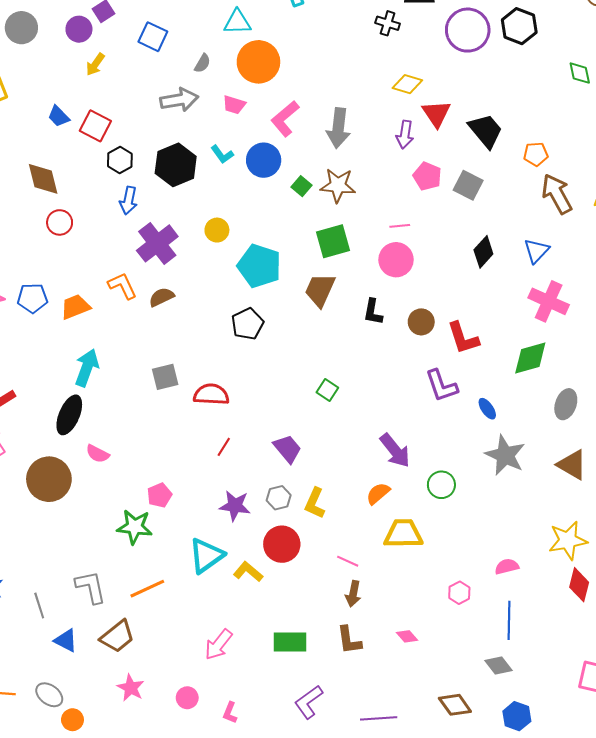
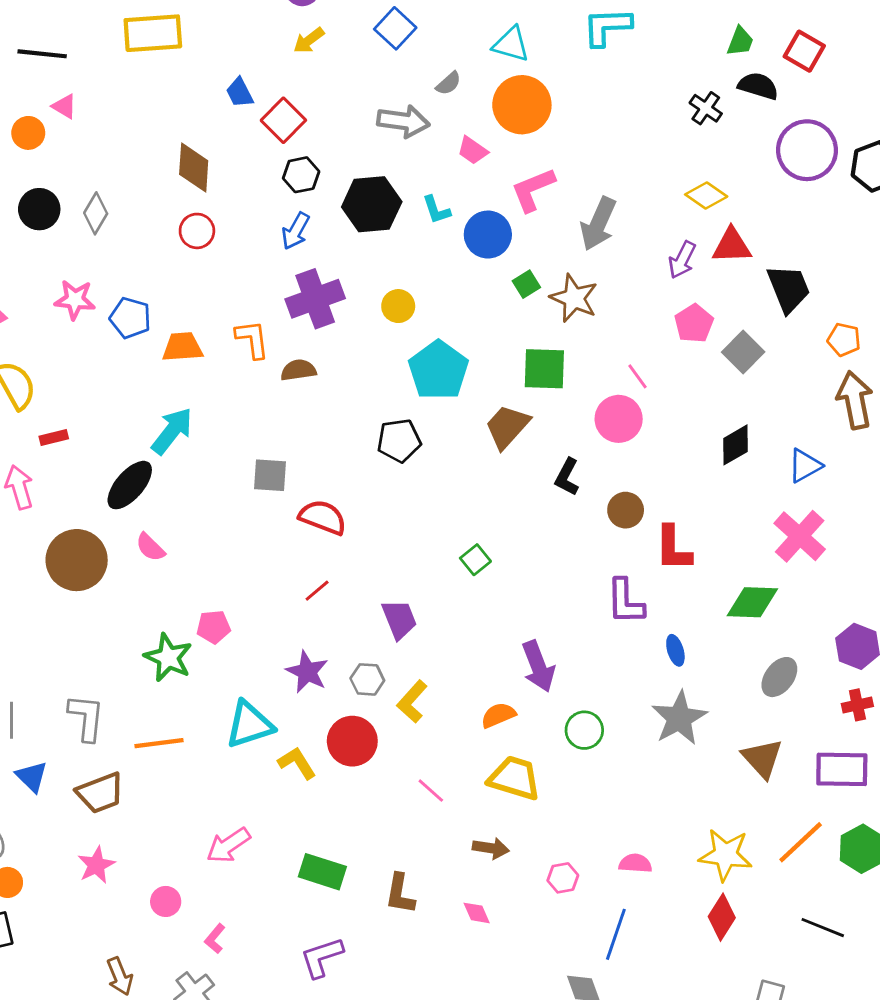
red triangle: (436, 114) -> (732, 246), turned 44
pink line: (400, 226) -> (637, 376), turned 42
brown arrow: (353, 594) -> (491, 848), moved, turned -110

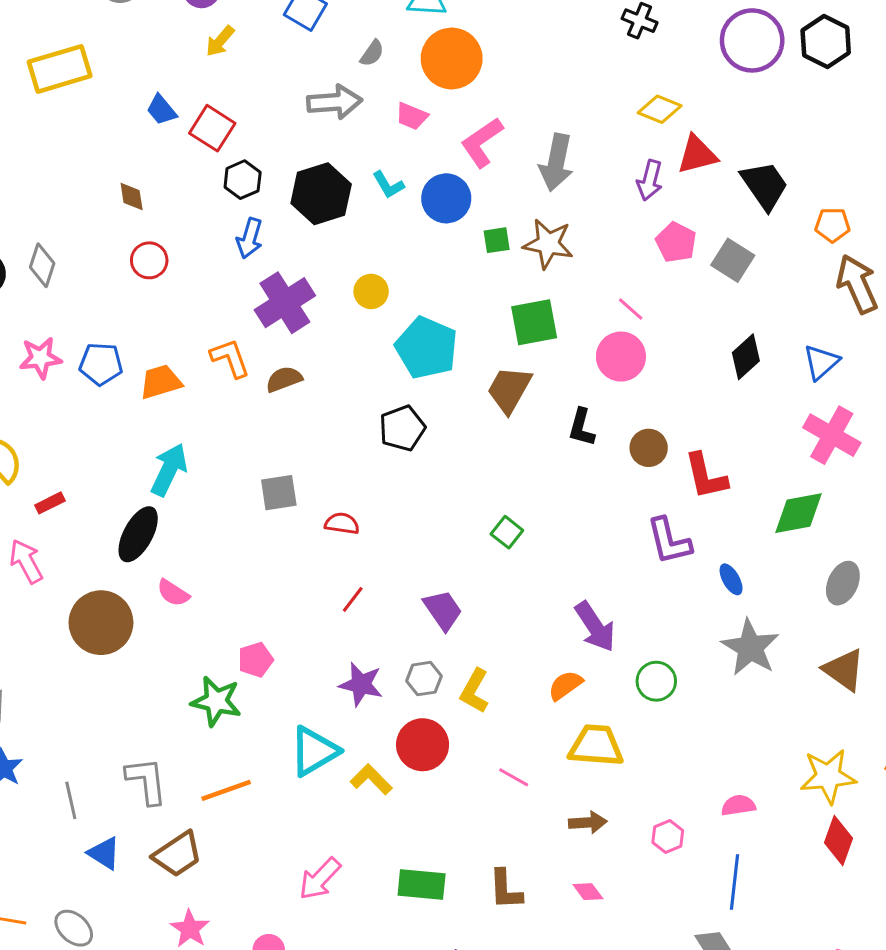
brown diamond: (194, 167) -> (132, 196), size x0.6
green square: (526, 284) -> (497, 240), turned 36
red semicircle: (323, 517) -> (342, 524), size x0.7

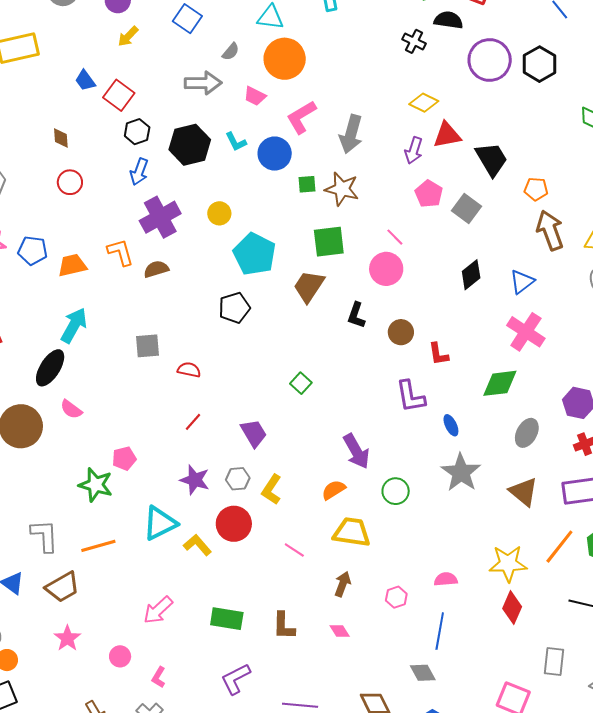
red L-shape: (706, 476) -> (438, 354), size x0.7
brown arrow: (588, 822) -> (343, 584), turned -70

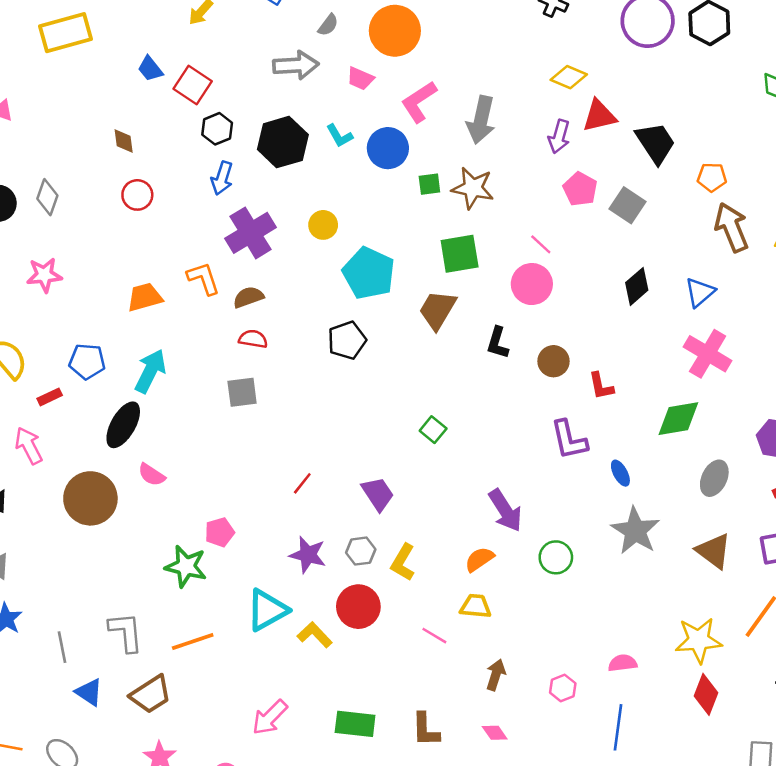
blue pentagon: (33, 250) -> (87, 362), moved
red semicircle: (189, 370) -> (253, 339), moved
yellow trapezoid: (352, 532) -> (476, 606), moved, size x0.7

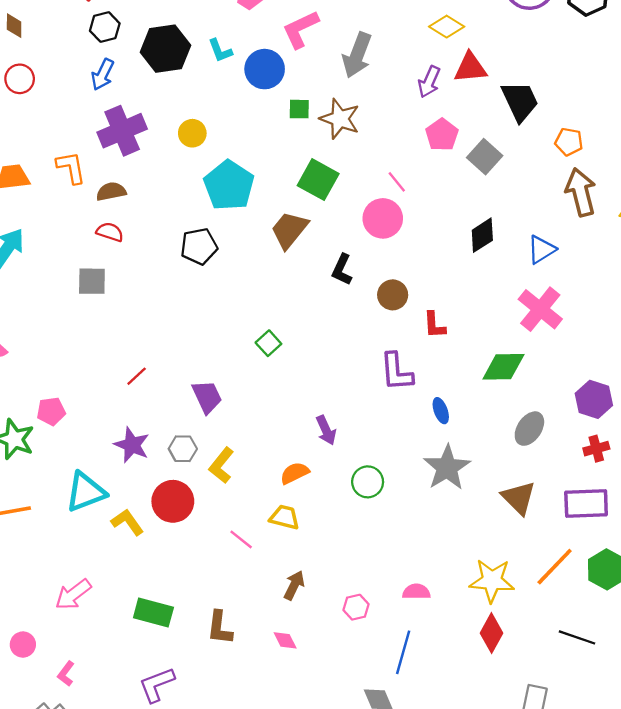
green square: (460, 254) -> (318, 180), turned 30
purple arrow: (505, 510) -> (326, 430), size x0.7

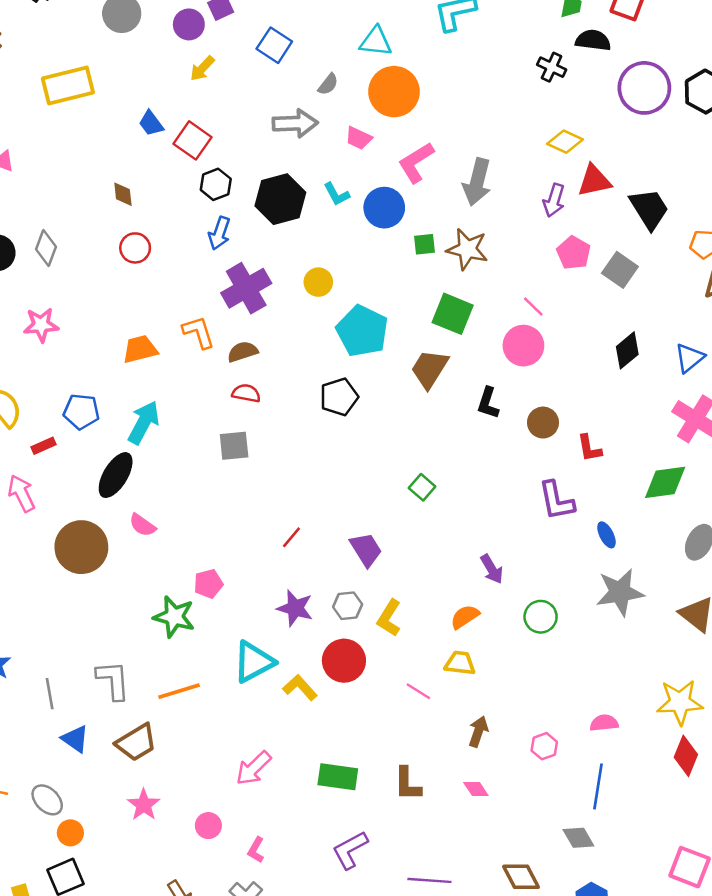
gray star: (447, 468) -> (620, 592), turned 30

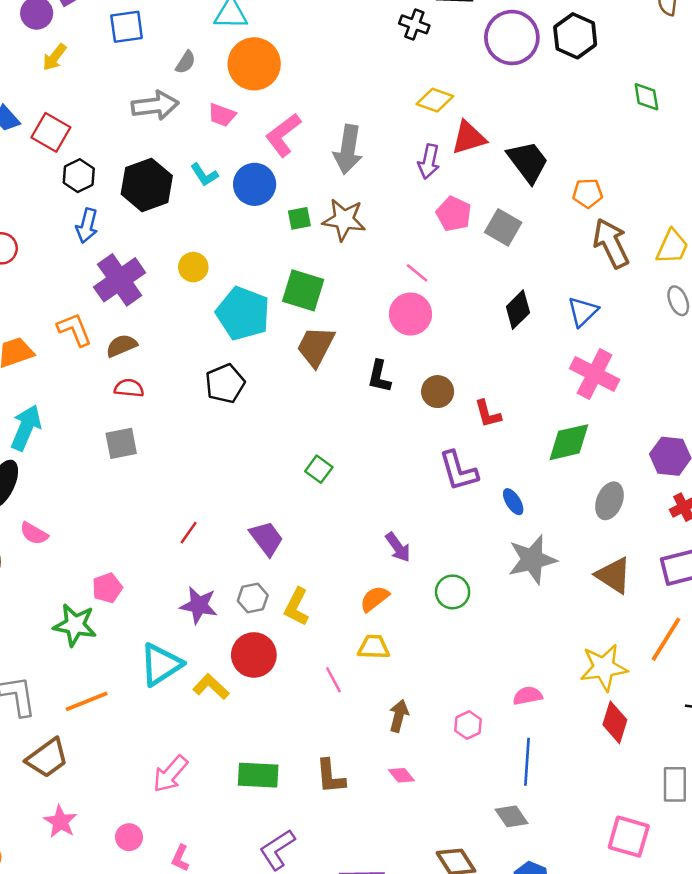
blue square: (274, 45) -> (127, 27), turned -36
green square: (453, 314) -> (303, 290), moved
pink line: (418, 691) -> (333, 680), turned 35

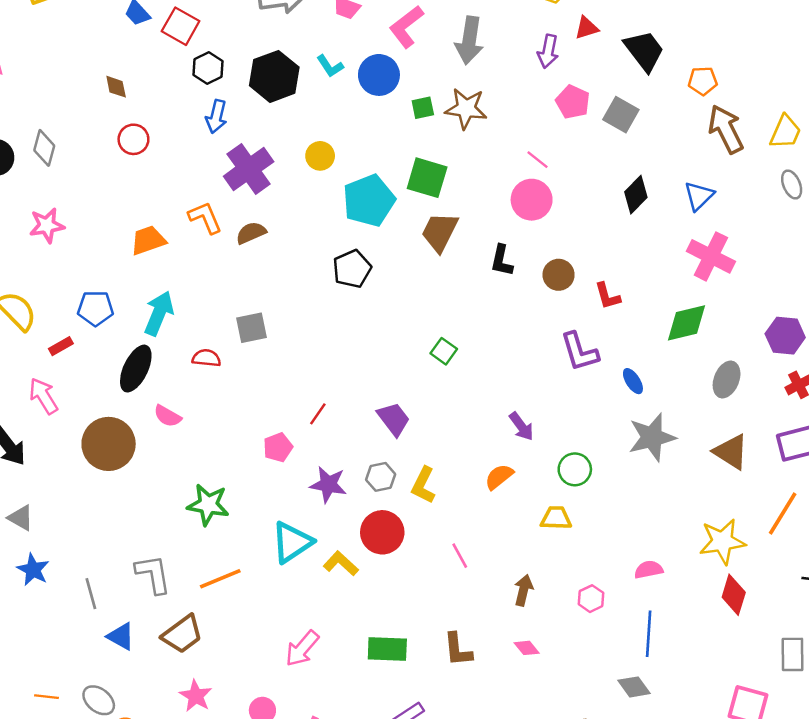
red triangle: (469, 138) -> (587, 28), size x0.7
cyan pentagon: (243, 313) -> (369, 201), turned 30
red semicircle: (129, 388) -> (206, 358), moved
pink pentagon: (107, 588) -> (278, 447), moved
yellow trapezoid: (374, 647) -> (556, 518), moved

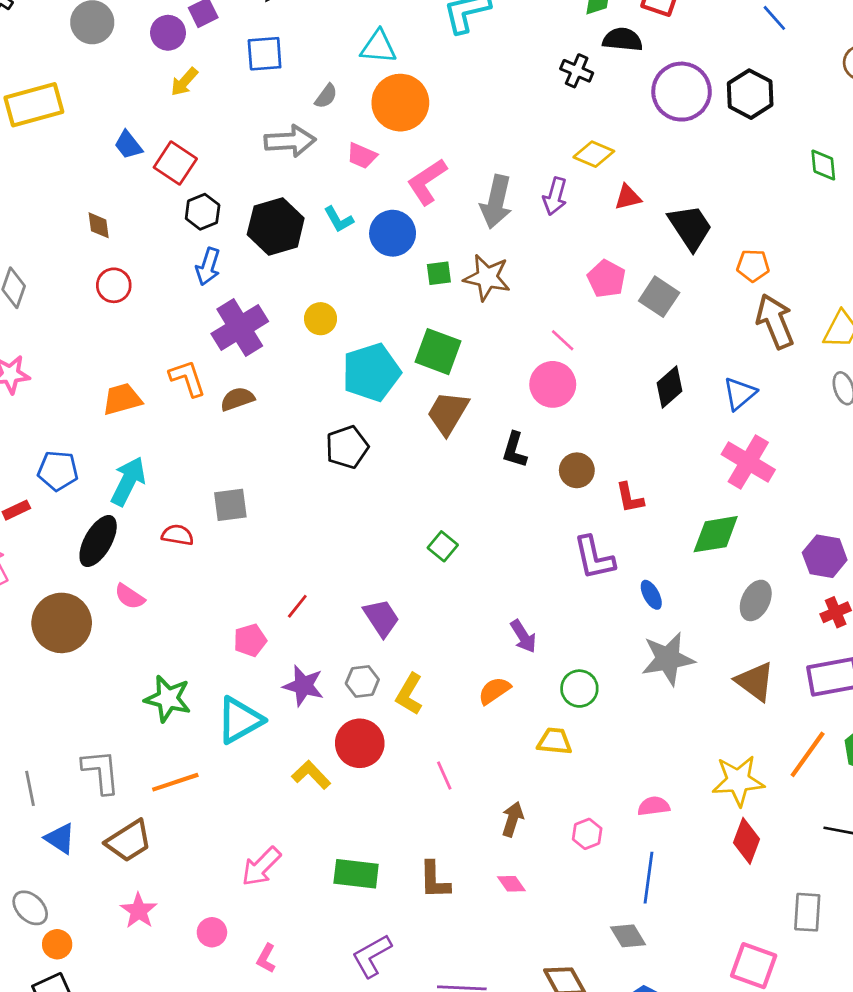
purple arrow: (548, 51) -> (555, 196), moved
cyan triangle: (292, 542) -> (240, 720), moved

